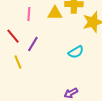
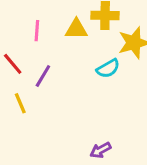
cyan semicircle: (76, 52) -> (108, 68), moved

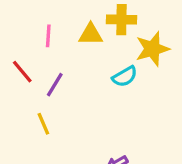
yellow line: (20, 103) -> (43, 124), moved

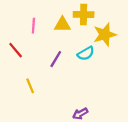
purple line: (55, 85) -> (56, 59), moved

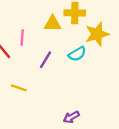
pink line: (33, 26) -> (22, 38), moved
yellow line: (30, 86) -> (19, 88), turned -48

